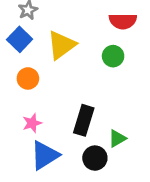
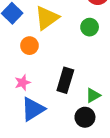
orange circle: (28, 78) -> (29, 46), moved
black circle: (95, 158) -> (85, 117), moved

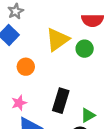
yellow triangle: (47, 18) -> (57, 40), moved

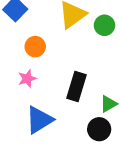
pink star: (19, 103) -> (27, 79), moved

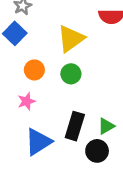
green circle: (104, 25) -> (71, 74), moved
black rectangle: (76, 87) -> (75, 126), moved

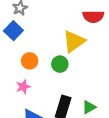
yellow triangle: (71, 39) -> (74, 41), moved

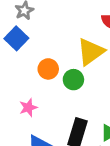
orange circle: (30, 61) -> (48, 69), moved

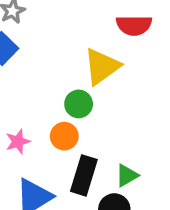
orange circle: (48, 69) -> (64, 136), moved

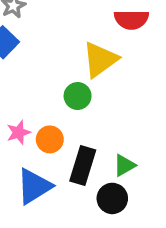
orange circle: (64, 136) -> (50, 139), moved

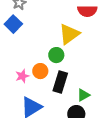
orange circle: (50, 139) -> (40, 71), moved
black rectangle: (83, 165) -> (60, 82), moved

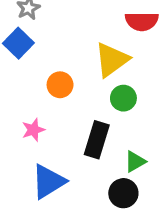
green circle: (56, 55) -> (123, 98), moved
orange circle: (40, 71) -> (60, 85), moved

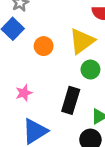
orange circle: (60, 85) -> (44, 46), moved

